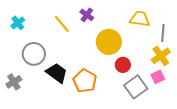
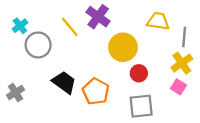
purple cross: (87, 15) -> (98, 17), size x1.5
gray circle: (34, 54) -> (38, 45), moved
pink square: (158, 77) -> (178, 87), turned -32
gray square: (136, 87) -> (141, 106), moved, turned 30

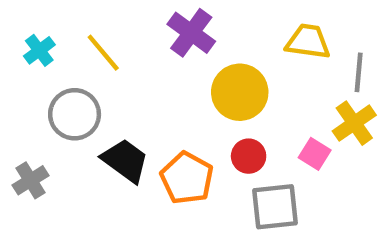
yellow line: (70, 27) -> (103, 53), moved
gray circle: (38, 45) -> (75, 114), moved
red circle: (139, 73) -> (249, 156), moved
pink square: (178, 87) -> (315, 154), moved

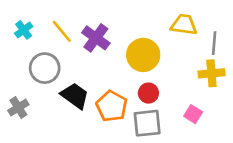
purple cross: (191, 33) -> (96, 38), moved
yellow cross: (354, 123) -> (211, 73), turned 30
pink square: (315, 154) -> (193, 114), moved
gray square: (275, 207) -> (147, 123), moved

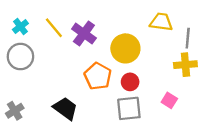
gray circle: (45, 68) -> (20, 57), moved
black trapezoid: (75, 96) -> (65, 108), moved
orange pentagon: (112, 106) -> (98, 76), moved
gray cross: (18, 107) -> (15, 111), moved

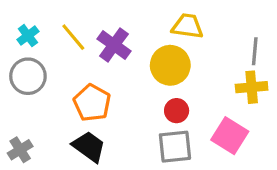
yellow trapezoid: (161, 22) -> (187, 26), moved
orange pentagon: (98, 76) -> (92, 103), moved
pink square: (169, 100) -> (230, 136), size x1.6

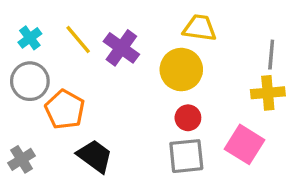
orange pentagon: (92, 103) -> (65, 109), moved

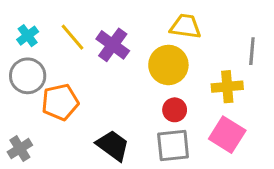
yellow cross: (268, 93) -> (227, 87), moved
orange pentagon: (65, 109) -> (60, 102), turned 30
black trapezoid: (95, 156) -> (113, 145), moved

